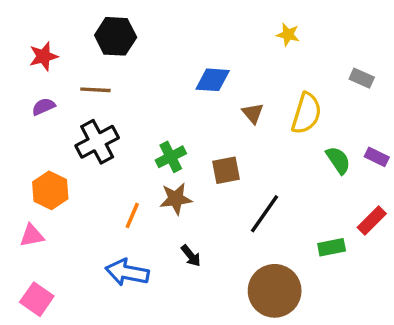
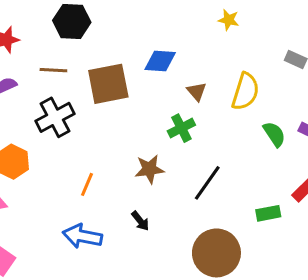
green cross: (171, 157) -> (181, 128), moved
brown square: (226, 170) -> (108, 84), moved, size x1.6
brown star: (176, 199) -> (149, 169), moved

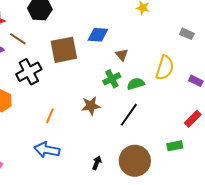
brown line: (53, 70) -> (18, 39), moved, turned 30
yellow semicircle: (245, 91) -> (165, 68), moved
green semicircle: (274, 134) -> (136, 84), moved, turned -72
green rectangle: (268, 213) -> (175, 146), moved
black arrow: (140, 221) -> (97, 163), moved, turned -120

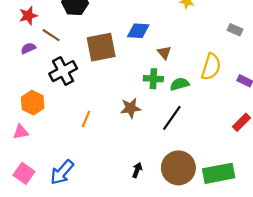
green cross: (112, 79) -> (153, 79), turned 30
green rectangle: (175, 146) -> (219, 173), moved, size x1.8
blue arrow: (47, 150) -> (62, 172), moved, turned -60

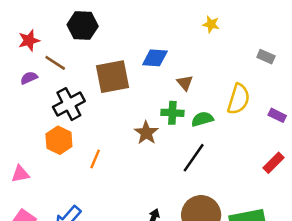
orange hexagon: (33, 103) -> (59, 140), moved
brown star: (131, 108) -> (146, 133), moved, turned -30

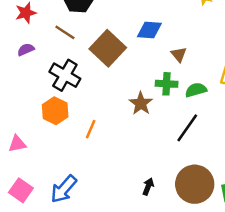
brown line: (55, 63) -> (65, 32), moved
brown square: (113, 77) -> (108, 48), turned -36
black cross: (69, 104) -> (65, 75), turned -32

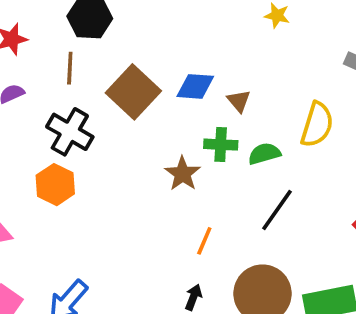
blue diamond: (149, 30) -> (195, 86), moved
brown line: (65, 32) -> (70, 68), turned 60
black line: (187, 128) -> (277, 210), moved
orange line: (91, 129) -> (204, 241), moved

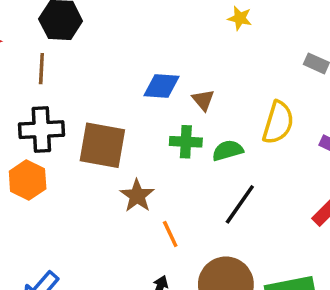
brown square: (133, 92) -> (102, 145), moved, turned -33
black cross: (70, 132) -> (41, 130), turned -33
brown star: (183, 174) -> (137, 196), moved
orange line: (204, 241) -> (170, 234), turned -48

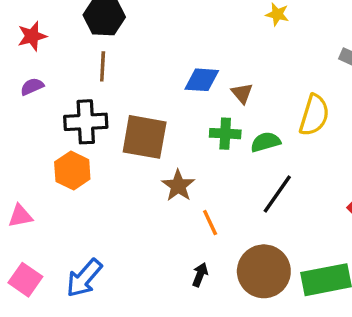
brown line: (41, 69) -> (103, 66), moved

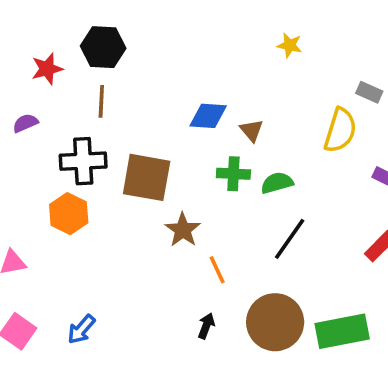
red star: (32, 36) -> (47, 69), moved
yellow semicircle: (314, 115) -> (340, 130), moved
blue arrow: (84, 278) -> (81, 329), size x0.7

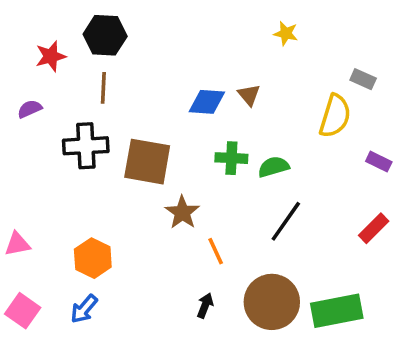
brown triangle: (252, 130) -> (249, 95), moved
orange hexagon: (69, 214) -> (93, 258), moved

